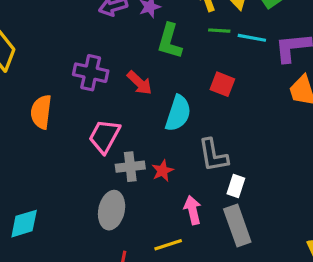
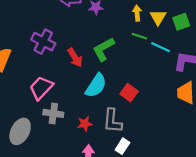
green L-shape: (170, 41) -> (103, 49), moved, turned 30
red square: (222, 84) -> (129, 93), moved
red star: (163, 171) -> (85, 124), moved
gray ellipse: (112, 210) -> (20, 131), moved

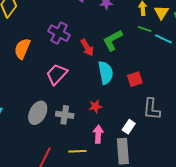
cyan semicircle: (96, 86) -> (106, 73), turned -45
red square: (129, 93) -> (135, 79), turned 35
gray cross: (53, 113) -> (65, 115), moved
gray L-shape: (112, 121) -> (152, 109), moved

